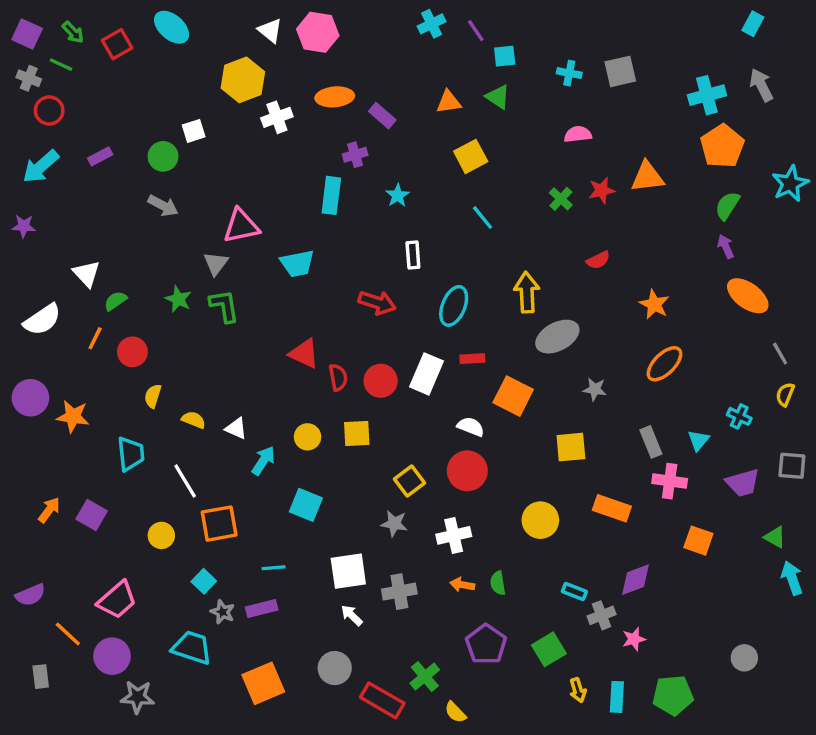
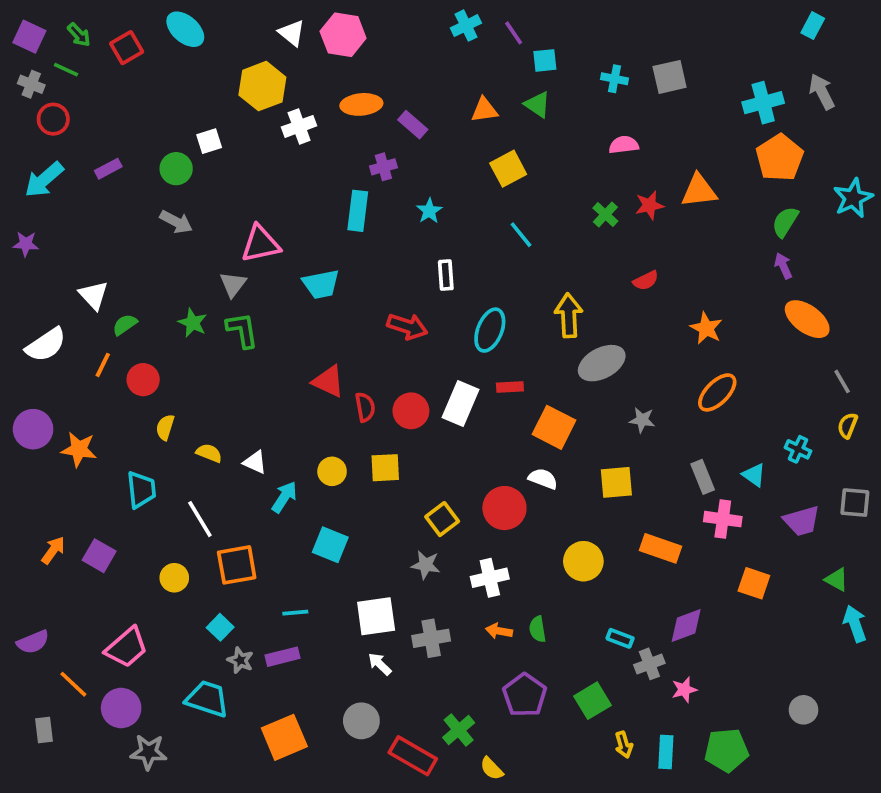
white semicircle: (471, 427) -> (543, 479), moved
cyan triangle: (698, 440) -> (754, 475), turned -35

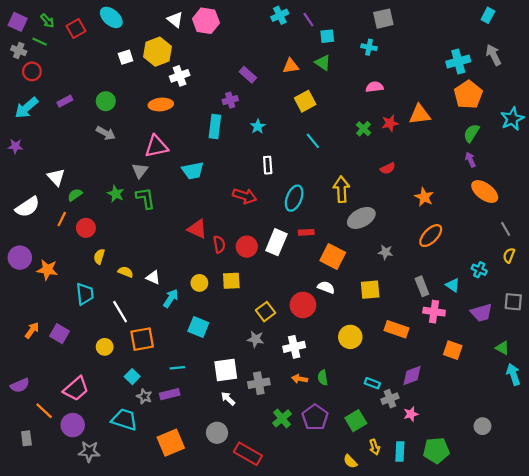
gray square: (670, 77) -> (383, 19), moved
orange ellipse: (361, 104) -> (161, 104), moved
white square: (209, 141) -> (126, 57), moved
green cross: (459, 730) -> (282, 418), moved
yellow semicircle: (492, 769) -> (350, 461), moved

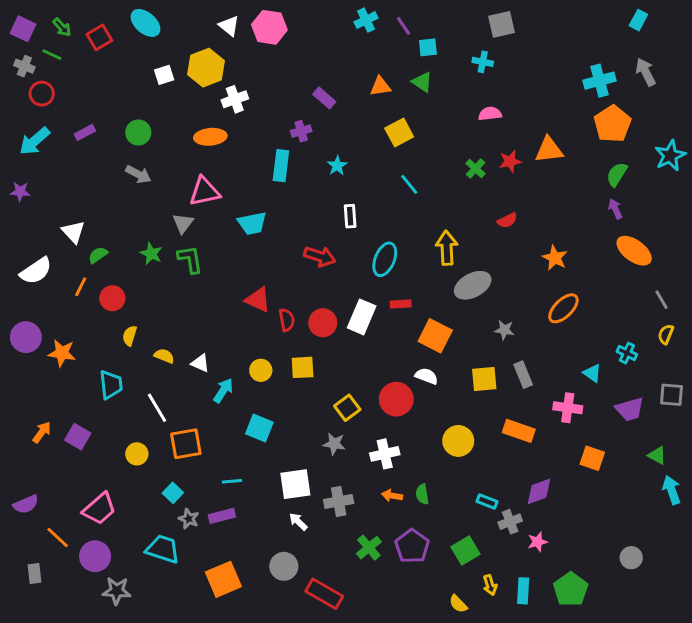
gray rectangle: (422, 286) -> (523, 375), moved
green pentagon: (436, 450) -> (571, 589), turned -30

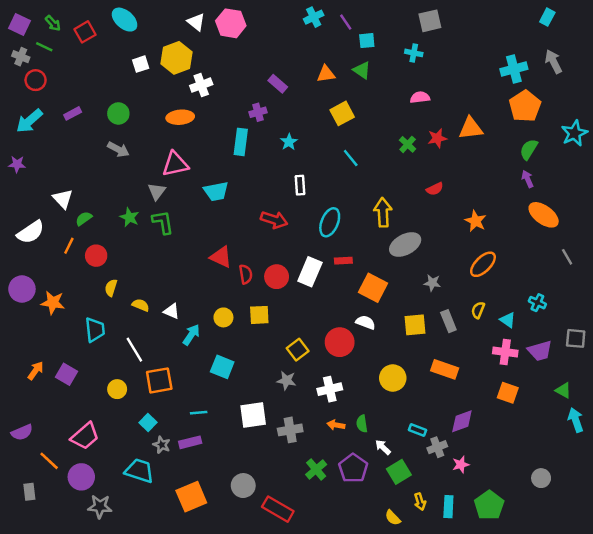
yellow semicircle: (666, 334) -> (478, 310), moved
pink cross: (568, 408) -> (505, 352), moved
white arrow: (298, 522) -> (383, 447), moved

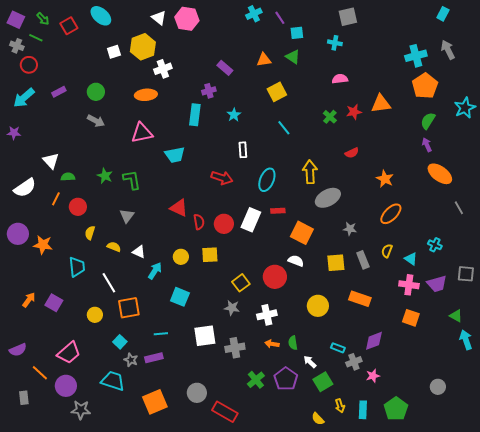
gray triangle: (157, 191) -> (127, 216), moved
green semicircle: (84, 219) -> (68, 177), turned 32

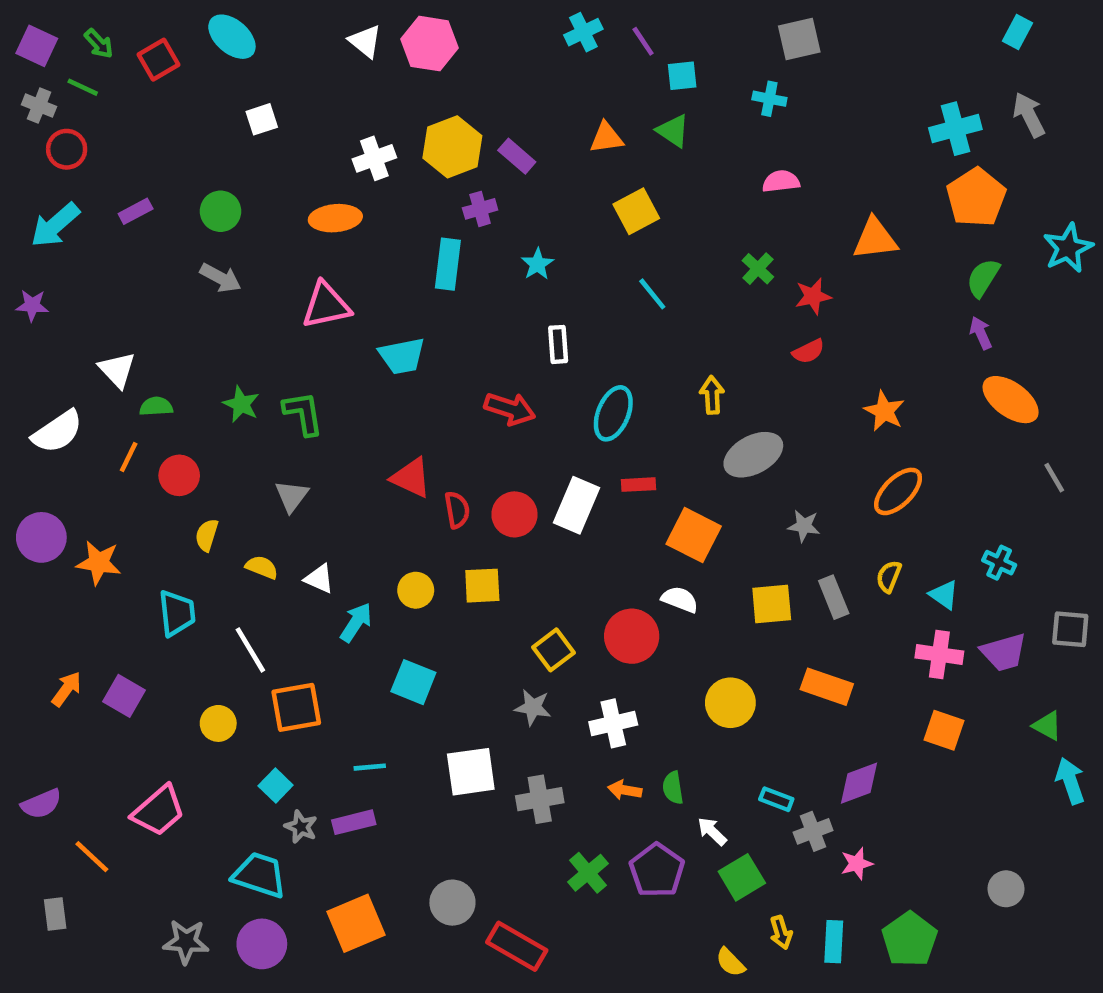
yellow hexagon: (143, 47) -> (452, 147), moved
red star: (354, 112) -> (813, 296), moved
yellow arrow: (310, 172) -> (712, 395), size x0.7
purple circle: (66, 386) -> (262, 944), moved

